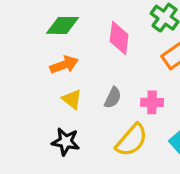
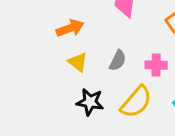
black star: (66, 142) -> (90, 102), moved

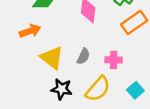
orange arrow: (70, 28) -> (30, 31), moved
yellow triangle: (78, 62) -> (52, 58), size x1.5

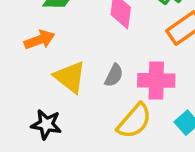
pink cross: (114, 60) -> (156, 80), size x1.5
black star: (62, 89) -> (46, 124), moved

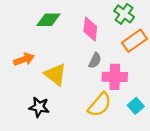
orange arrow: (39, 40) -> (24, 59), moved
gray semicircle: (114, 75) -> (95, 60), moved

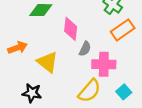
pink diamond: (90, 29) -> (71, 29), moved

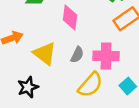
gray semicircle: (85, 49) -> (77, 55), moved
black star: (32, 93) -> (28, 87), turned -30

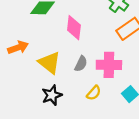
yellow semicircle: (90, 85) -> (94, 93), size x0.6
black star: (28, 87) -> (52, 95), moved

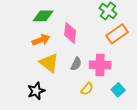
orange arrow: (18, 47) -> (41, 40), moved
black star: (52, 95) -> (36, 91), moved

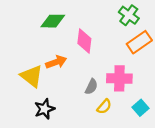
orange arrow: (41, 40) -> (56, 62), moved
yellow triangle: (49, 63) -> (32, 76), moved
gray semicircle: (76, 64) -> (91, 87), moved

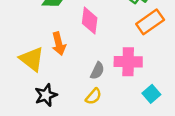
orange arrow: (56, 62) -> (59, 44), turned 96
yellow semicircle: (104, 107) -> (93, 96), moved

